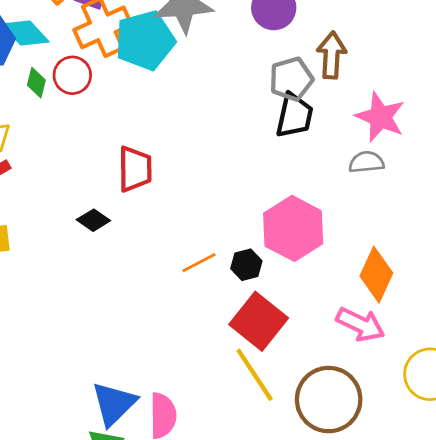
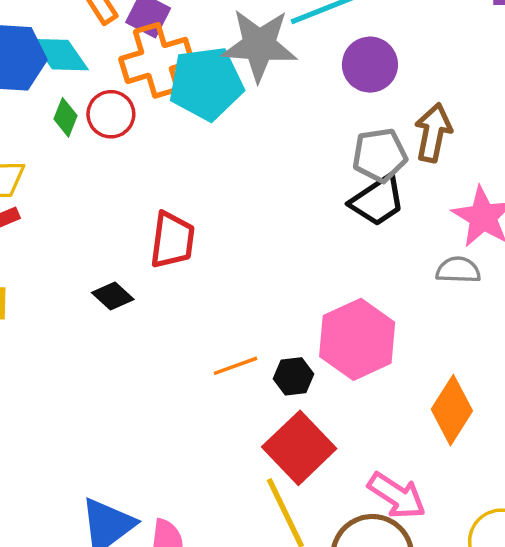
black trapezoid: (294, 116) -> (377, 201), turned 36
pink arrow: (360, 324) -> (397, 496), moved

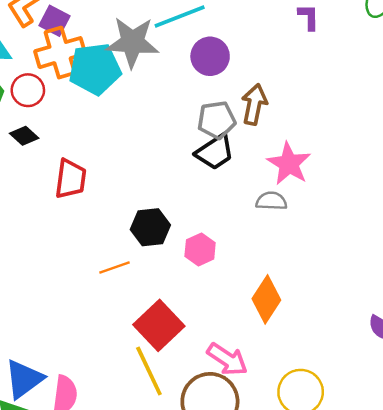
black diamond: (113, 296) -> (24, 136), moved
pink hexagon: (357, 339) -> (200, 249), size x0.6
black hexagon: (294, 376) -> (150, 227), moved, size x1.4

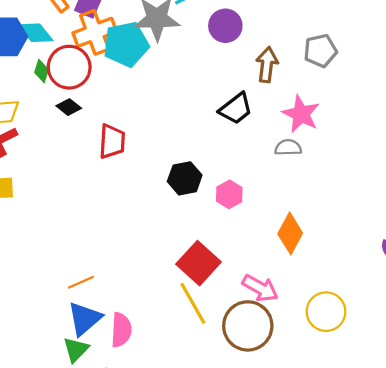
red circle: (28, 90) -> (69, 67), size x1.5
gray pentagon: (217, 120) -> (320, 51), moved
orange line: (115, 267) -> (81, 282), moved

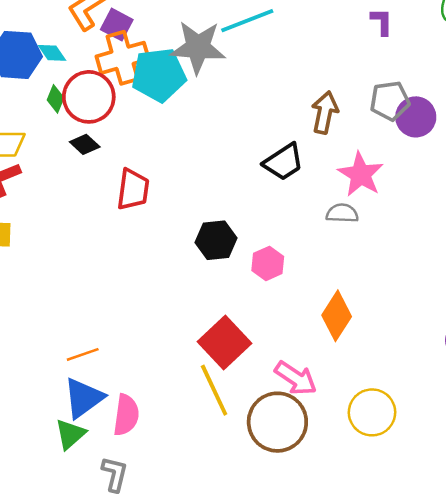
purple circle: (225, 26) -> (416, 117), moved
cyan diamond: (36, 33) -> (52, 53), size x0.7

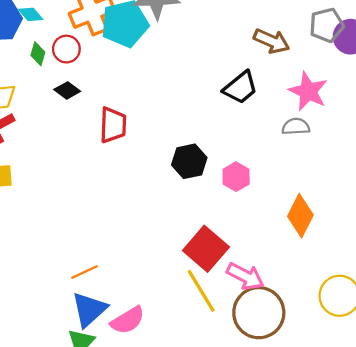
red circle: (89, 97) -> (66, 49), size x0.6
brown arrow: (325, 112) -> (272, 41), turned 108
pink arrow: (296, 378) -> (245, 276), moved
pink semicircle: (126, 415) -> (128, 320), turned 57

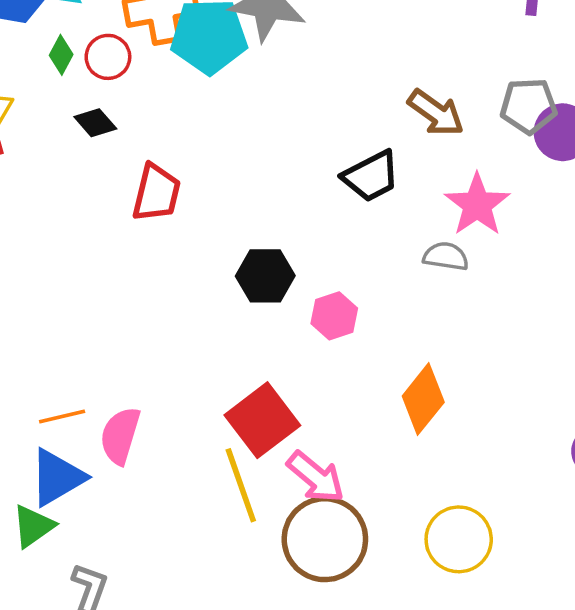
pink semicircle: (128, 320) -> (120, 436), moved, turned 126

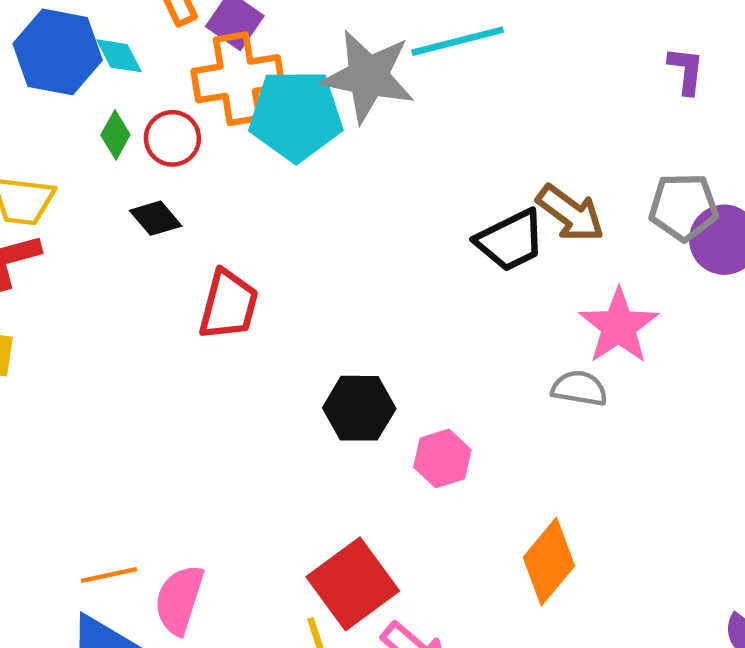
black trapezoid: (371, 176) -> (510, 240), moved

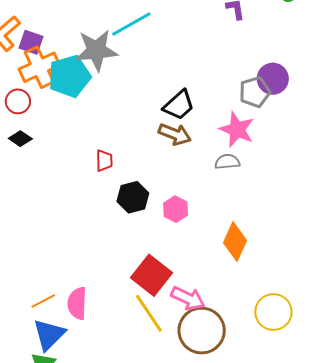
gray pentagon: (683, 207) -> (255, 92), moved
brown arrow: (570, 213) -> (175, 134), moved
red trapezoid: (228, 305) -> (104, 161), moved, size x0.7

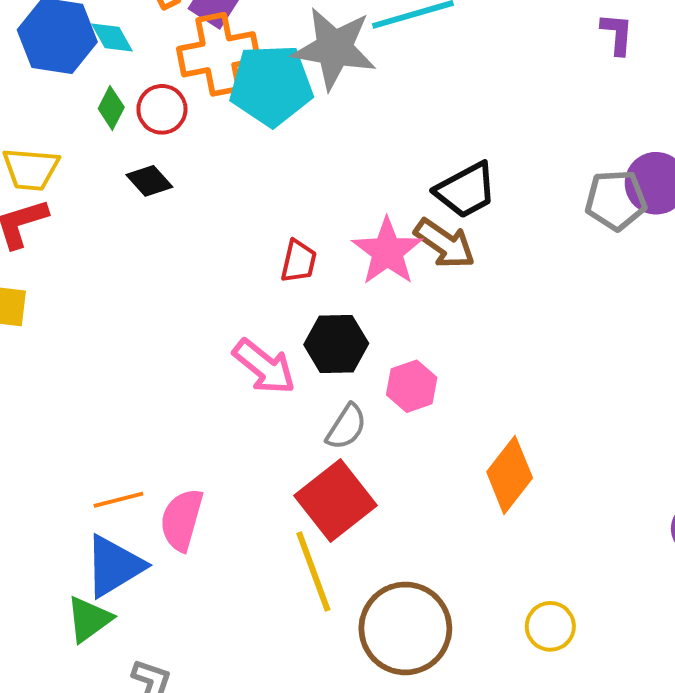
pink star: (237, 130) -> (387, 252), moved
gray semicircle: (227, 162) -> (346, 427), moved, turned 115
pink arrow: (188, 298) -> (264, 367), moved
yellow circle: (273, 312) -> (550, 626), size x0.7

